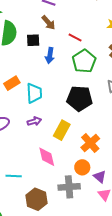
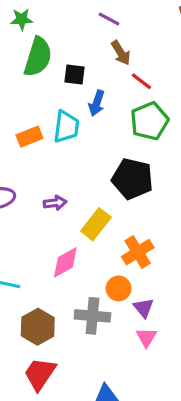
brown arrow: (48, 23) -> (121, 53), moved
cyan trapezoid: (34, 93) -> (66, 127), moved
pink diamond: (47, 157) -> (65, 262), turned 65

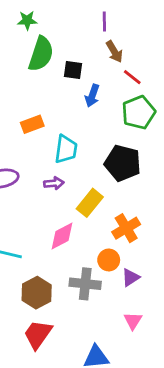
purple line: (109, 19) -> (104, 21), turned 60
cyan trapezoid: (66, 127) -> (66, 149), moved
purple triangle: (144, 308) -> (131, 277), turned 36
pink triangle: (146, 337) -> (133, 321), moved

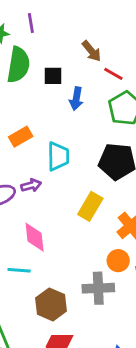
purple line: (104, 21) -> (31, 23), moved
purple arrow: (54, 183) -> (31, 185), moved
pink diamond: (62, 236) -> (35, 237), moved, turned -60

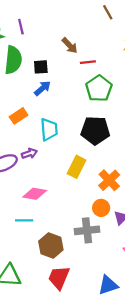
red line: (113, 74) -> (88, 62), turned -32
blue arrow: (76, 99) -> (42, 88), moved, turned -138
pink diamond: (35, 237) -> (35, 194), turned -70

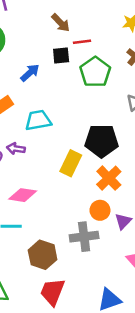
black square: (41, 67) -> (61, 55), moved
cyan trapezoid: (49, 129) -> (38, 120), turned -95
black pentagon: (95, 130) -> (102, 141), moved
purple arrow: (29, 153) -> (16, 149), turned -152

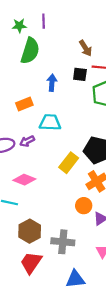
blue arrow: (30, 73) -> (52, 83), turned -56
purple arrow: (16, 149) -> (27, 141), turned -48
gray cross: (84, 237) -> (63, 242), moved

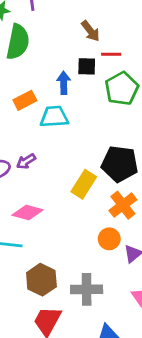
blue arrow: (52, 83) -> (64, 83), moved
orange rectangle: (24, 104) -> (25, 100), moved
cyan trapezoid: (50, 122) -> (54, 117), moved

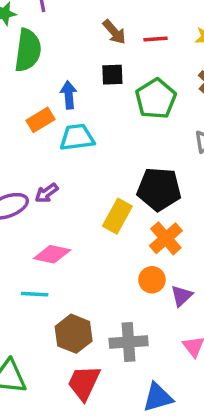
red line: (111, 54) -> (155, 39), moved
blue arrow: (64, 83) -> (69, 95), moved

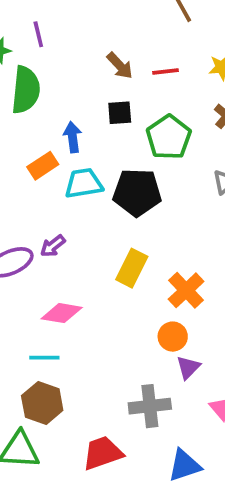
black pentagon: (159, 189) -> (137, 192), moved
purple triangle: (182, 296) -> (188, 367), moved
brown hexagon: (74, 334) -> (42, 403), moved
red trapezoid: (84, 383) -> (103, 453), turned 48

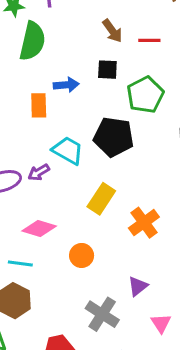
blue arrow: (73, 137) -> (66, 85), turned 85
orange rectangle: (43, 166) -> (39, 105), turned -65
cyan trapezoid: (84, 183) -> (68, 150), moved, turned 32
orange circle: (173, 337) -> (82, 255), moved
gray cross: (150, 406) -> (102, 314), turned 32

